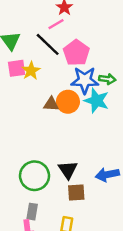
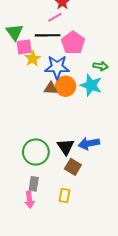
black line: (48, 44) -> (48, 35), turned -45
pink square: (17, 68) -> (24, 47), moved
blue star: (85, 80) -> (57, 67), moved
blue arrow: (107, 175) -> (89, 144), moved
brown square: (76, 192) -> (73, 167), turned 35

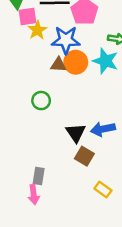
green circle: (36, 152) -> (41, 101), moved, size x0.6
yellow rectangle: (64, 196) -> (103, 190), moved, turned -64

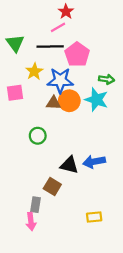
pink square: (27, 16) -> (15, 93), moved
black triangle: (76, 133) -> (69, 165), turned -42
brown square: (84, 156) -> (52, 187), moved
yellow rectangle: (103, 190) -> (94, 217), turned -42

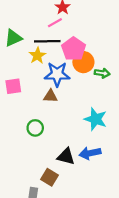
green triangle: (15, 43) -> (13, 38), turned 42
yellow star: (34, 71) -> (37, 56), moved
cyan star: (96, 100) -> (96, 119), moved
orange circle: (69, 101) -> (83, 62), moved

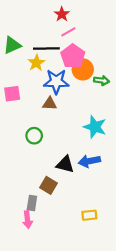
pink line: (55, 23) -> (68, 32), moved

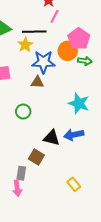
pink line: (68, 32) -> (55, 16), turned -32
pink pentagon: (73, 56) -> (79, 39), moved
yellow rectangle: (89, 215) -> (74, 184), turned 56

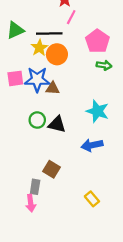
orange circle: (68, 51) -> (57, 54), moved
blue star: (43, 62) -> (37, 79), moved
black triangle: (52, 138) -> (57, 124), moved

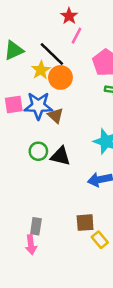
black line: (49, 34) -> (52, 54), turned 45
brown triangle: (53, 88) -> (56, 116), turned 40
brown square: (51, 169) -> (85, 223), moved, turned -35

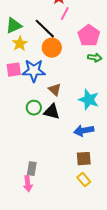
yellow star: (41, 70) -> (20, 44), moved
brown triangle: (56, 116) -> (55, 90), moved
brown square: (85, 223) -> (84, 159), moved

